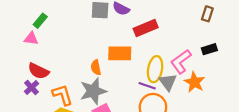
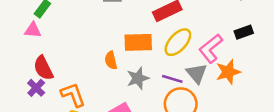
yellow ellipse: (155, 69) -> (178, 42), moved, turned 35
red semicircle: (38, 71) -> (43, 68), turned 40
orange star: (194, 82) -> (228, 72), turned 30
gray star: (93, 91) -> (138, 78), moved, size x0.7

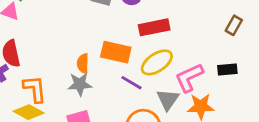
gray star: (138, 78) -> (80, 84), moved
purple line: (172, 79) -> (131, 83), moved

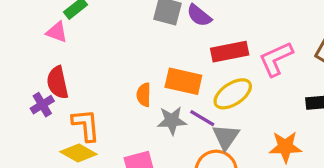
pink L-shape: (189, 78) -> (276, 59), moved
gray star: (80, 84) -> (172, 121), moved
gray triangle: (168, 100) -> (226, 137), moved

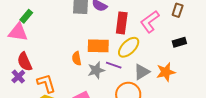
pink triangle: (57, 32) -> (18, 32), size x1.5
red rectangle: (230, 52) -> (122, 23), turned -60
gray triangle: (226, 137) -> (142, 72), moved, turned 36

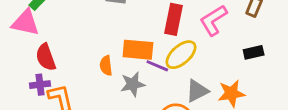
red semicircle: (25, 62) -> (46, 57), moved
purple line: (114, 65) -> (157, 66), moved
purple cross: (18, 77) -> (40, 85), moved, turned 32

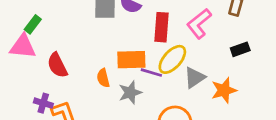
red semicircle: (46, 57) -> (57, 65), moved
purple cross: (40, 85) -> (43, 103), turned 30
gray triangle: (197, 91) -> (195, 78), moved

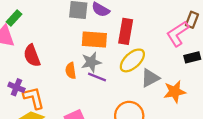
pink L-shape: (199, 24) -> (178, 34), moved
orange rectangle: (131, 60) -> (94, 40), moved
purple line: (151, 73) -> (97, 77), moved
gray star: (130, 92) -> (91, 62), moved

